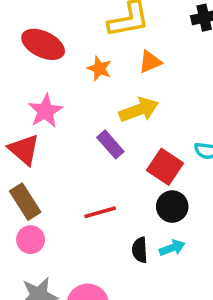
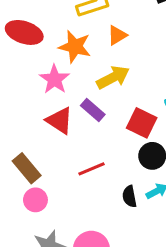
orange star: (99, 68) -> (75, 47), size x1.5
pink star: (45, 111) -> (54, 79), moved
red triangle: (24, 150) -> (60, 121), moved

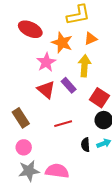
yellow arrow: (113, 77) -> (84, 66), turned -65
pink circle: (35, 200) -> (24, 147), moved

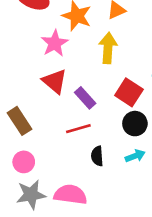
purple rectangle: (69, 85) -> (85, 98), moved
black semicircle: (85, 145) -> (97, 156), moved

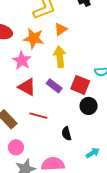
purple rectangle: (85, 98) -> (54, 86), moved
red line: (78, 129) -> (38, 116), moved, turned 42
cyan arrow: (135, 156) -> (93, 153), moved

